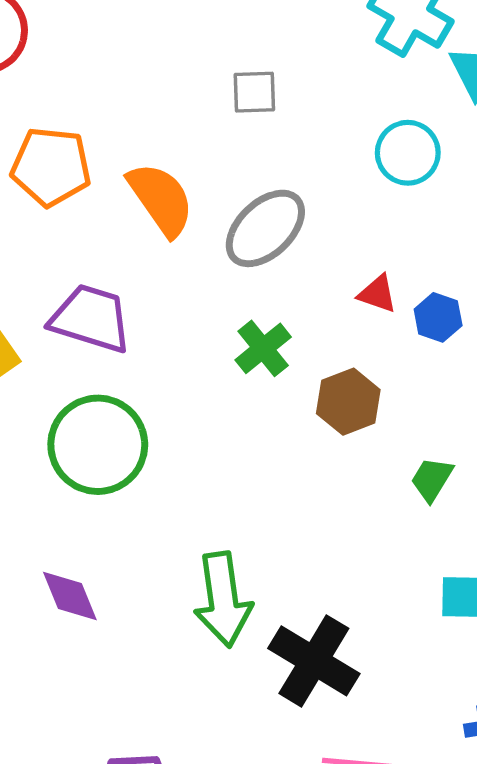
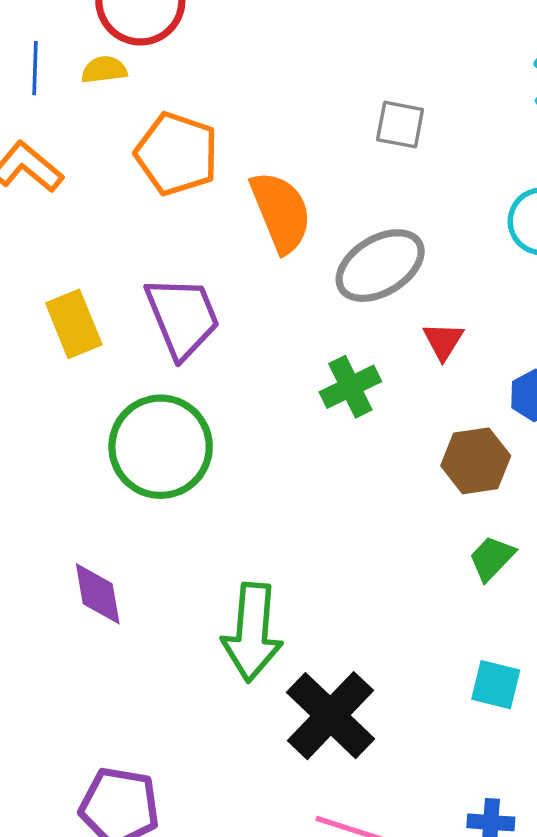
red triangle: (377, 294) -> (443, 341), moved, turned 30
purple trapezoid: (91, 318) -> (182, 317), turned 38
brown hexagon: (348, 402) -> (476, 461), moved

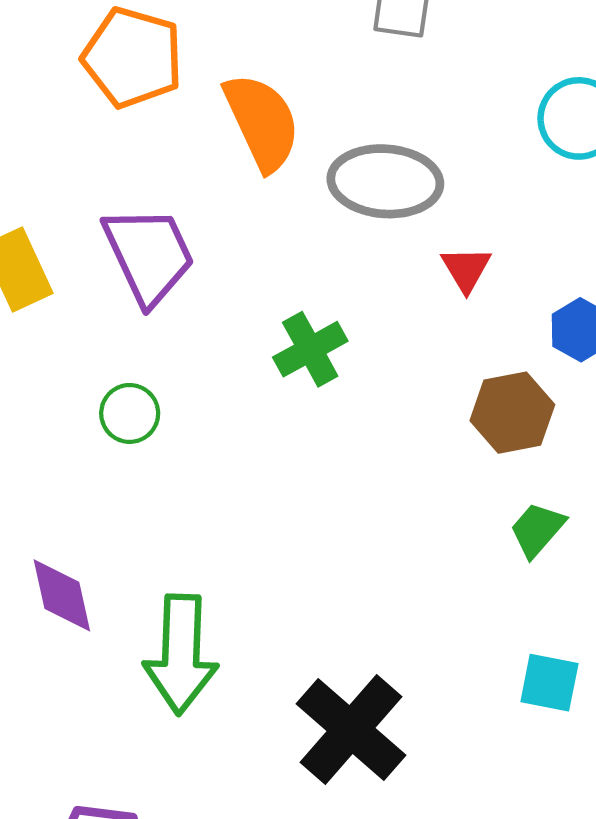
gray ellipse: (380, 266) -> (385, 181), turned 38
green cross: (350, 387) -> (310, 349), moved
green circle: (161, 447) -> (130, 413), size x0.5
green arrow: (252, 632) -> (181, 654), moved

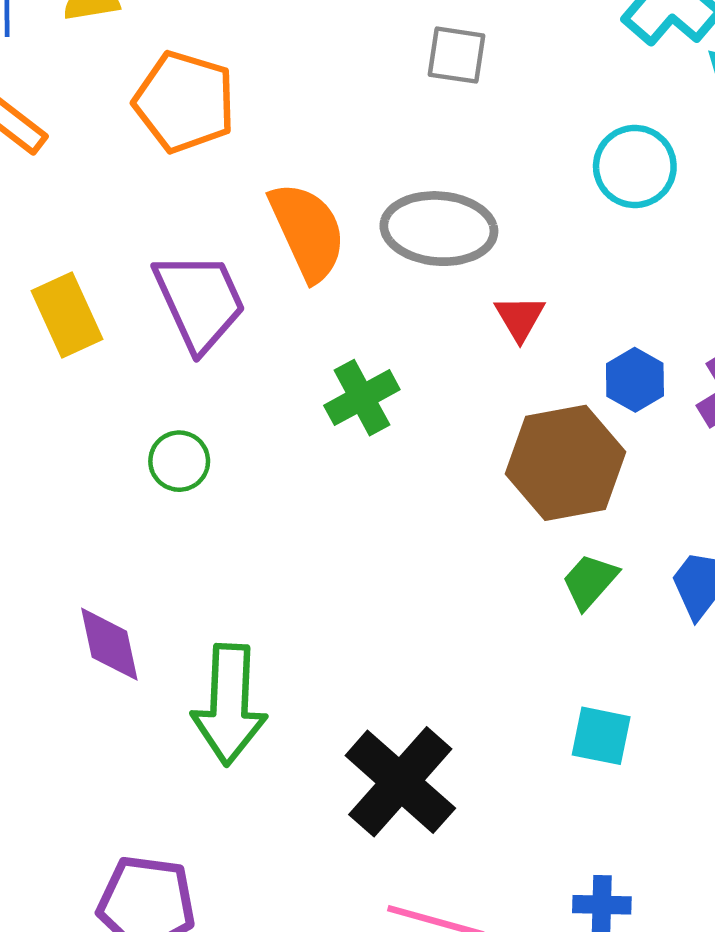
orange semicircle: (262, 122) -> (308, 231), moved
brown hexagon: (512, 413) -> (566, 463), size x1.4

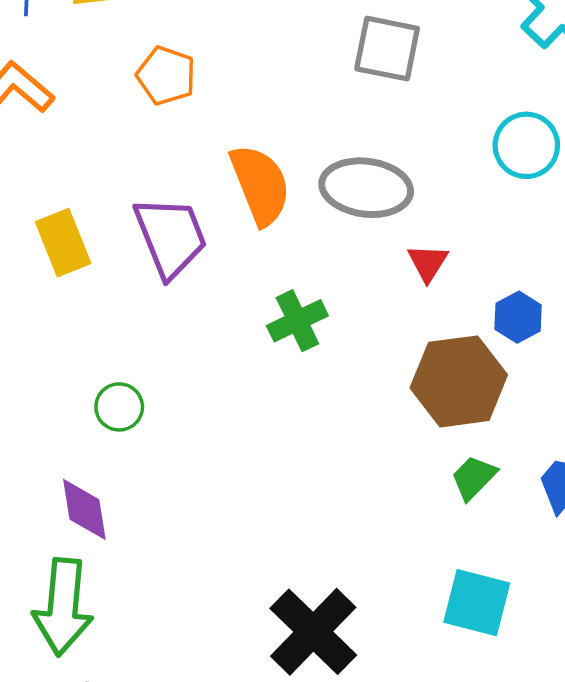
gray square: (456, 55) -> (387, 49), size x1.4
orange pentagon: (185, 102) -> (166, 76), size x0.7
green circle: (179, 461) -> (119, 407), moved
green arrow: (229, 705) -> (63, 607), moved
cyan square: (601, 736) -> (477, 603), size x1.4

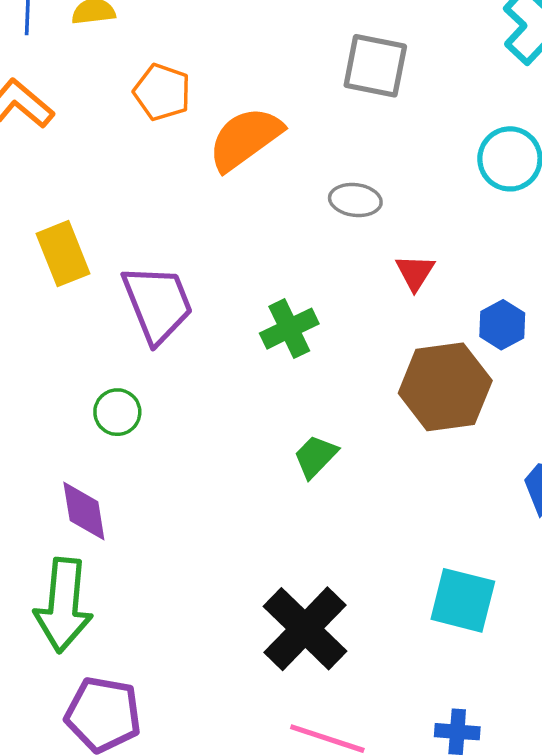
orange semicircle: (260, 185) -> (245, 139), moved, turned -104
gray ellipse: (366, 188) -> (355, 200), size x0.6
purple trapezoid: (170, 237) -> (158, 304), moved
green trapezoid: (474, 478) -> (316, 456), moved

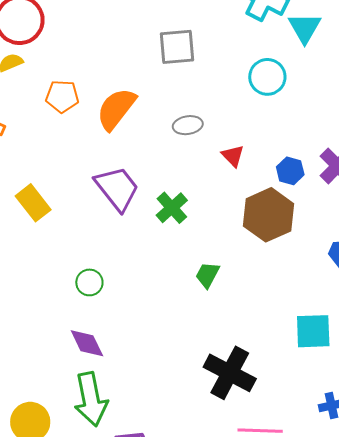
purple trapezoid: (158, 304) -> (117, 188), moved

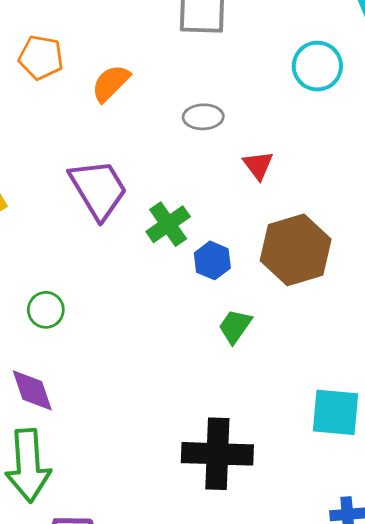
orange semicircle: (116, 109) -> (111, 83), size x0.7
blue hexagon: (290, 171) -> (212, 260), moved
green trapezoid: (207, 275) -> (235, 326), moved
black cross: (230, 373) -> (217, 454), turned -33

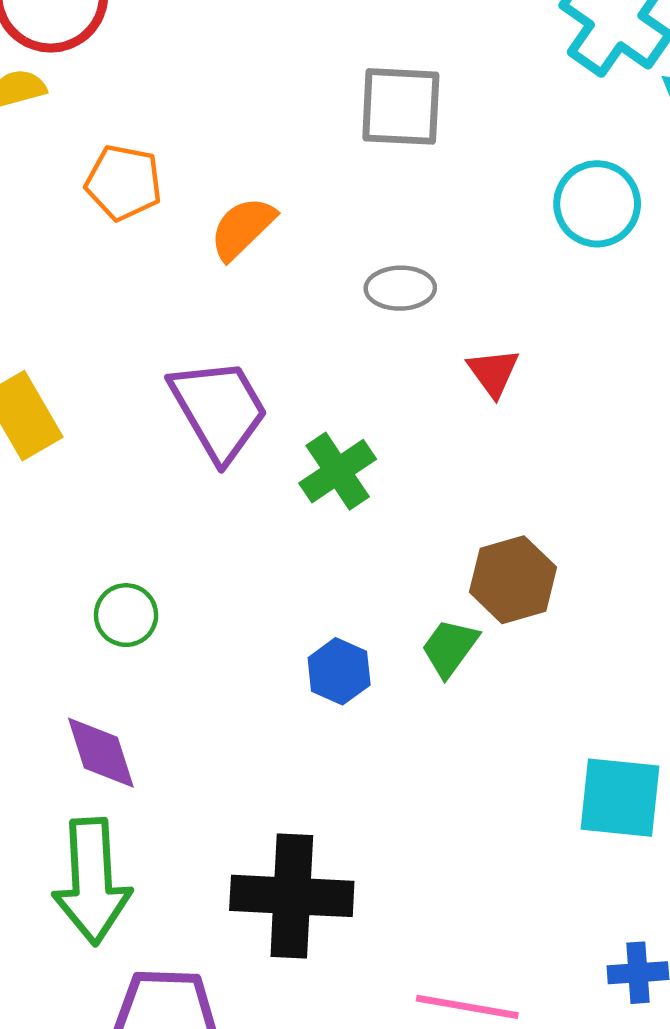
brown hexagon: (296, 250) -> (513, 580), moved, size x0.7
blue hexagon: (212, 260) -> (339, 671), moved
black cross: (217, 454) -> (292, 896), moved

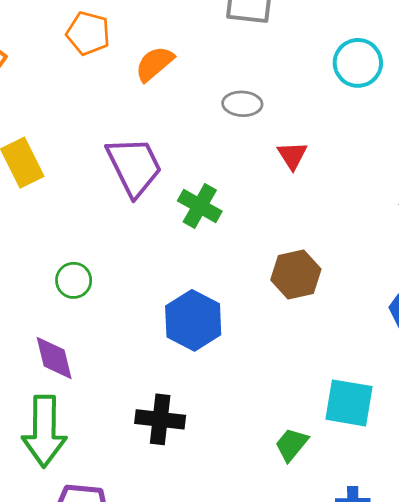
green cross: (338, 471) -> (200, 206), turned -30
green trapezoid: (450, 648) -> (292, 445), moved
blue hexagon: (339, 671) -> (193, 320), size x1.6
black cross: (292, 896) -> (160, 419), moved, size x0.7

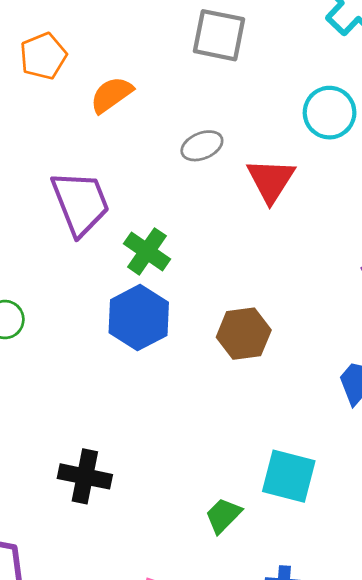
orange pentagon: (88, 33) -> (43, 56), turned 30
gray ellipse: (242, 104) -> (202, 146), turned -30
red triangle: (292, 155) -> (271, 180), moved, size x1.5
blue hexagon: (193, 320) -> (139, 318), moved

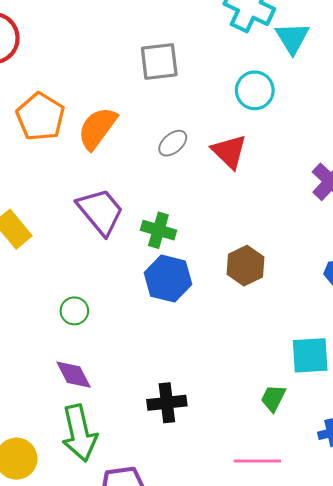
orange pentagon: (43, 56) -> (40, 117), size x1.4
orange semicircle: (111, 95) -> (97, 128), size x1.4

